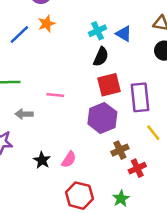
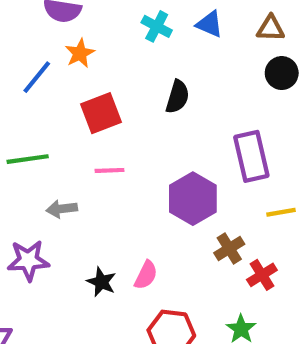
cyan cross: (98, 31) -> (157, 26), moved, turned -30
blue triangle: (124, 34) -> (210, 24), moved
red square: (109, 85) -> (101, 113), moved
yellow line: (153, 133) -> (281, 212), turned -54

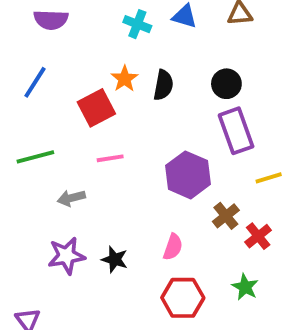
orange star: (80, 53) -> (125, 79), moved
black circle: (282, 73) -> (226, 84), moved
purple star: (28, 260) -> (66, 256), moved
pink semicircle: (146, 275) -> (173, 247), moved

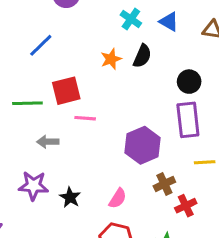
black semicircle: (163, 85) -> (142, 56), moved
red square: (96, 108) -> (66, 91), moved

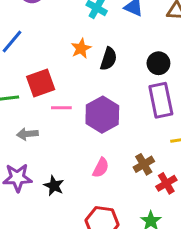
black semicircle: (142, 56) -> (109, 59), moved
purple hexagon: (143, 145) -> (102, 115), moved
pink semicircle: (118, 198) -> (101, 168), moved

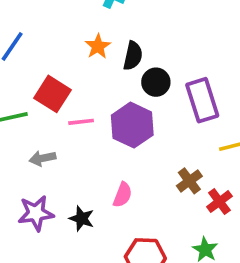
black circle: (158, 63) -> (156, 82), moved
red square: (41, 83) -> (52, 94), turned -32
pink semicircle: (101, 168) -> (123, 195), moved

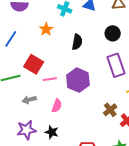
orange star: (98, 46) -> (46, 29), moved
black circle: (156, 82) -> (113, 33), moved
pink semicircle: (123, 195) -> (57, 106), moved

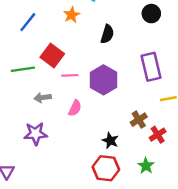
black circle: (113, 33) -> (151, 14), moved
black star: (52, 132) -> (110, 141), moved

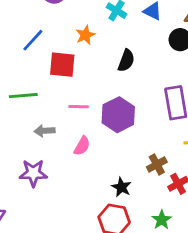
red square: (52, 56) -> (62, 65), moved, turned -35

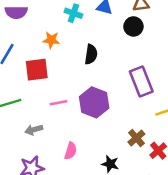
orange star: (85, 35) -> (51, 40), turned -30
pink semicircle: (82, 146) -> (71, 151), moved

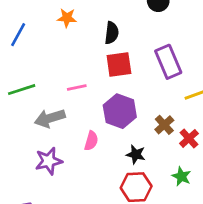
red square: (37, 70) -> (119, 64), moved
purple hexagon: (94, 102) -> (120, 111), moved
gray arrow: (34, 130) -> (50, 118), size x1.5

